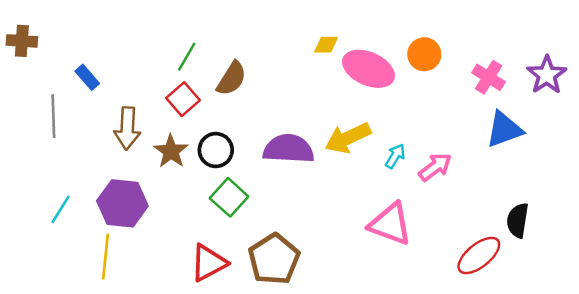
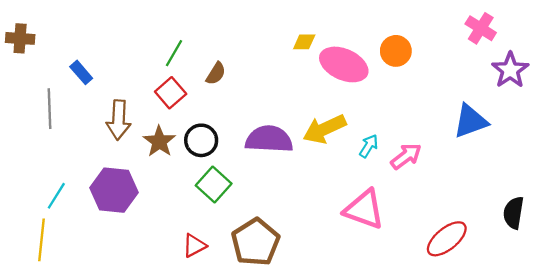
pink cross: (489, 77) -> (481, 28), moved
brown semicircle: (232, 79) -> (216, 74), size x0.7
black semicircle: (518, 220) -> (514, 213), moved
yellow line: (105, 257) -> (42, 240), moved
red triangle: (209, 263) -> (194, 246), size x0.7

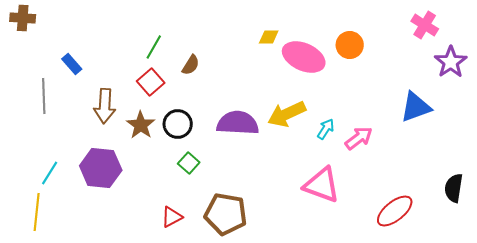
brown cross: (20, 38) -> (23, 18), moved
green square: (214, 184) -> (189, 163), size x0.7
brown pentagon: (255, 242) -> (226, 214), turned -30

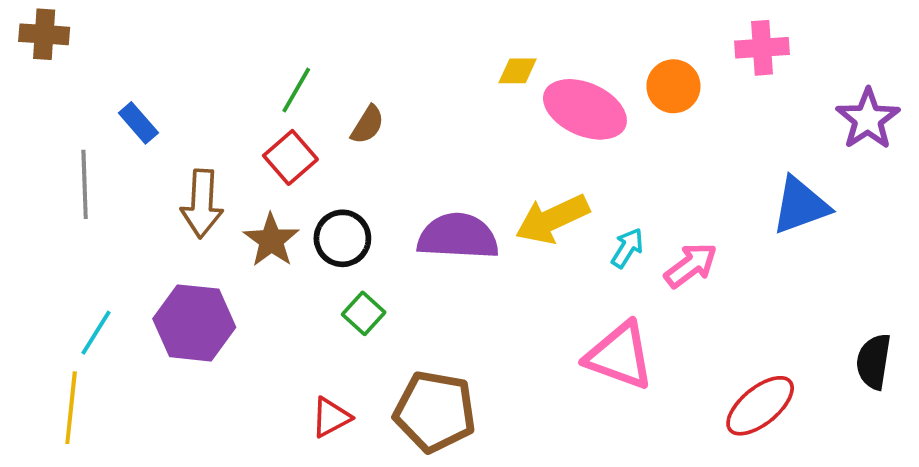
pink cross: (425, 25) -> (762, 48), moved, turned -36

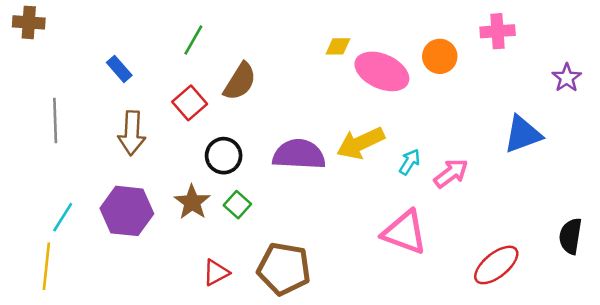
green line: (296, 90) -> (193, 40), moved
purple star: (868, 119) -> (567, 78), size x0.7
blue rectangle: (138, 123) -> (119, 69), moved
brown semicircle: (367, 125) -> (240, 81), size x1.5
brown star: (271, 240) -> (192, 202), moved

